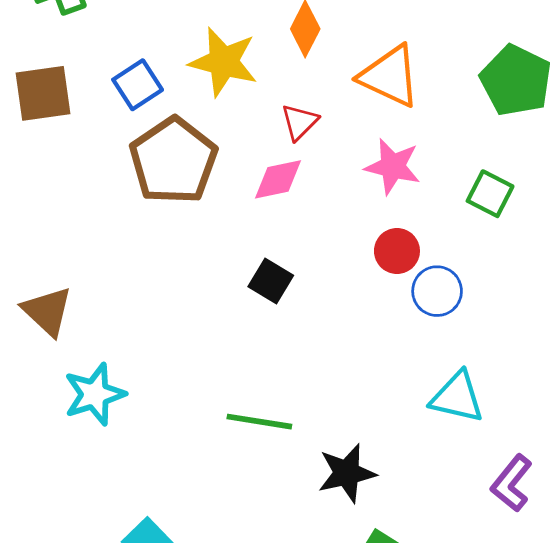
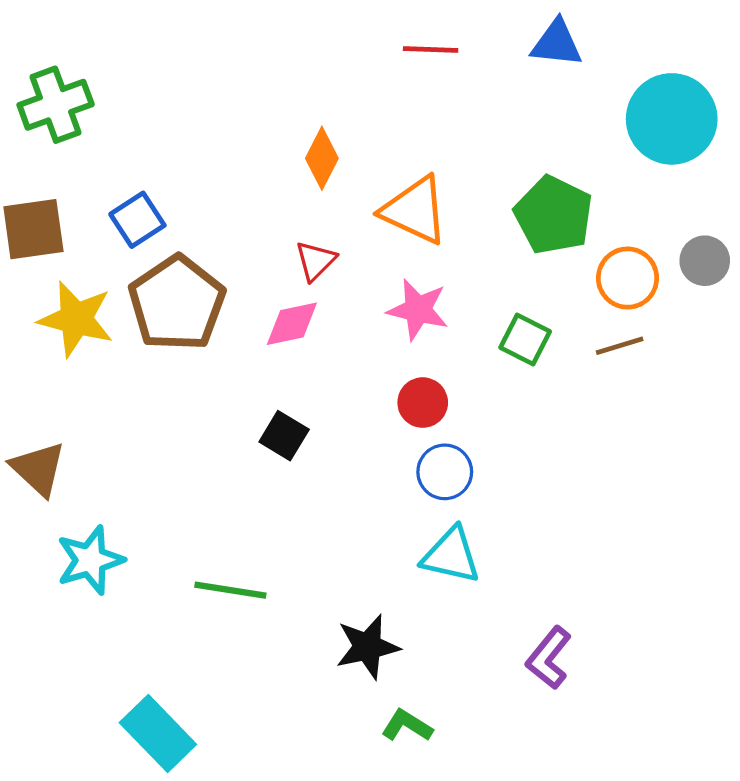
yellow star: (224, 62) -> (76, 319), moved
blue circle: (437, 291) -> (445, 472), moved
cyan triangle: (457, 397) -> (451, 555), moved
green line: (259, 422) -> (230, 590), moved

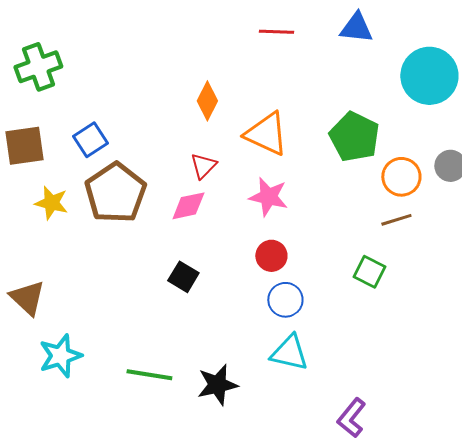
yellow star: (76, 319) -> (51, 203), size x0.7
green square: (525, 340) -> (369, 272), moved
black star: (368, 647) -> (217, 385), moved

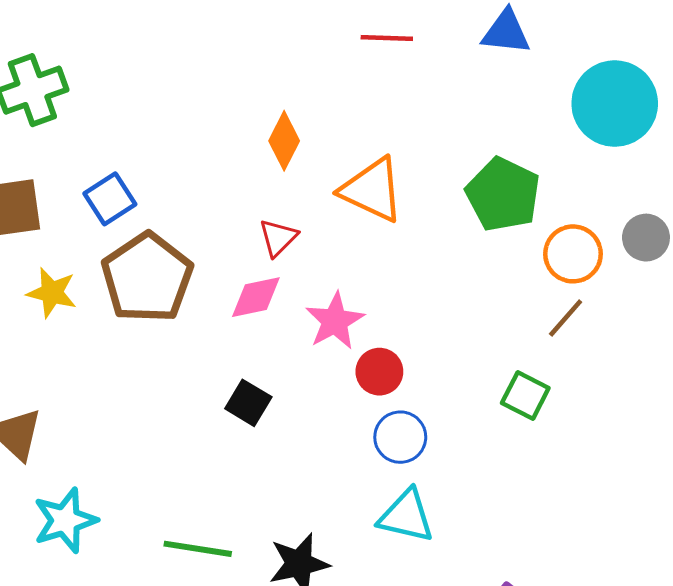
pink star: (268, 197) -> (335, 321), moved, turned 30
brown line: (396, 220) -> (566, 318), turned -32

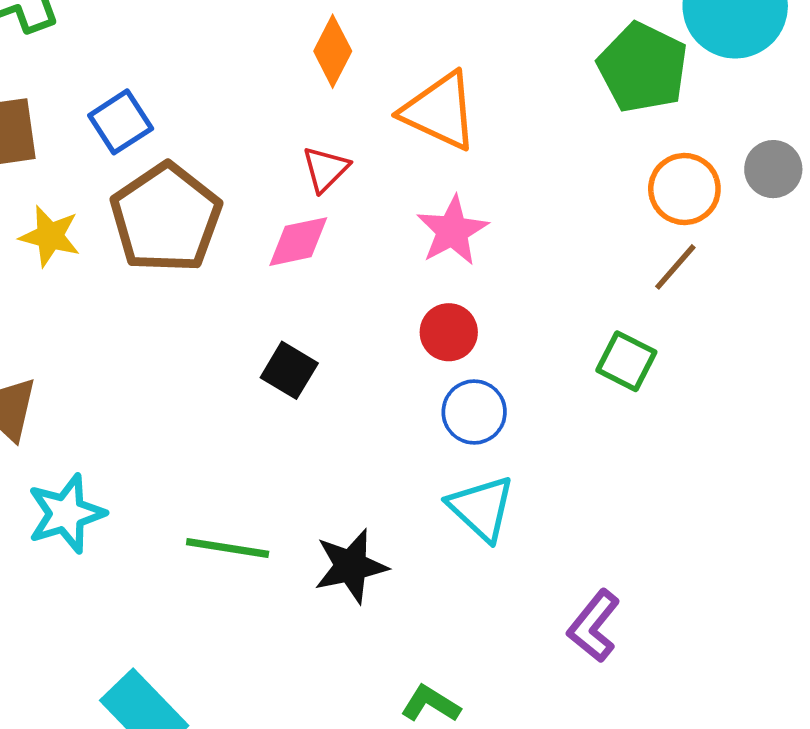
green pentagon: (503, 194) -> (643, 68), moved
pink star: (335, 321) -> (452, 231), moved
cyan triangle: (406, 516) -> (481, 508), turned 30

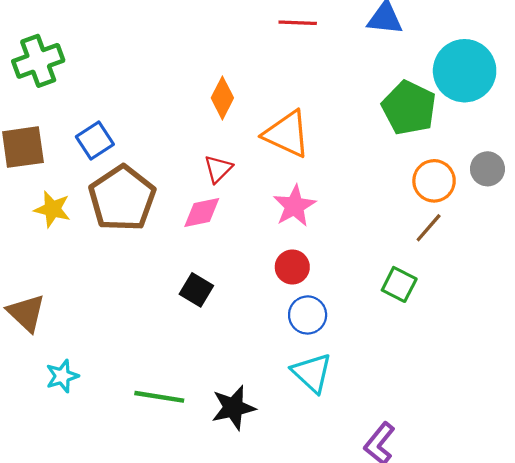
cyan star: (66, 514) -> (62, 376), size x0.7

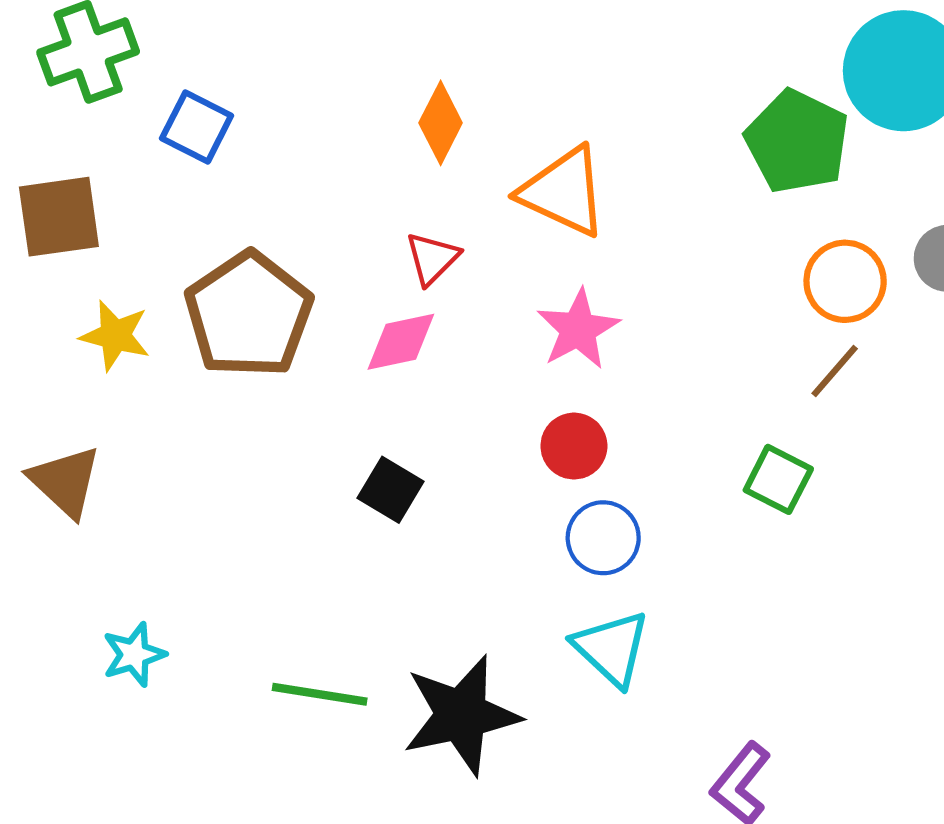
blue square: (95, 141) -> (197, 127), moved, turned -30
brown triangle: (26, 313) -> (65, 481), moved
black star: (233, 408) -> (461, 715), size x1.4

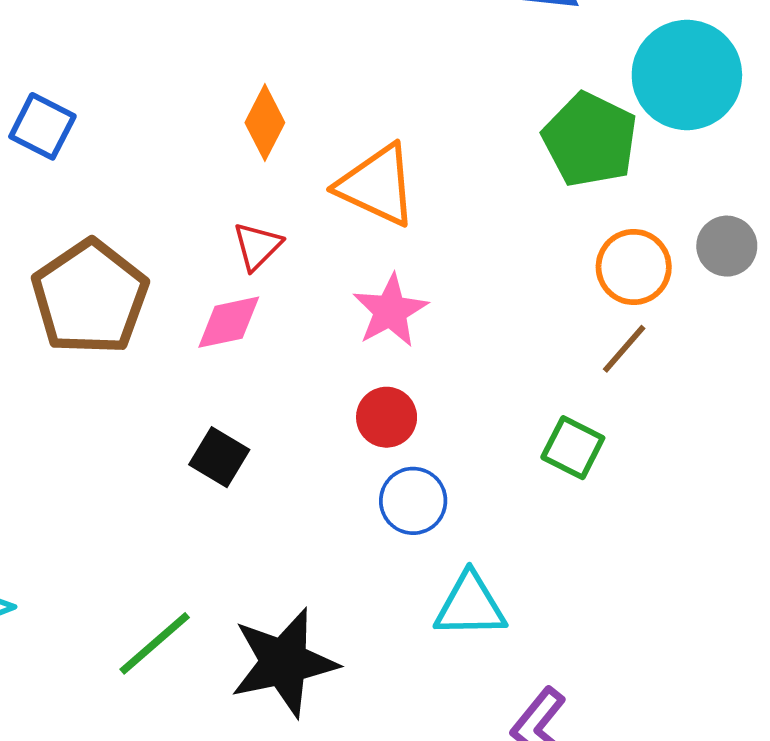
cyan triangle: (612, 648) -> (470, 605), moved, turned -44
green line: (320, 694) -> (155, 643), turned -50

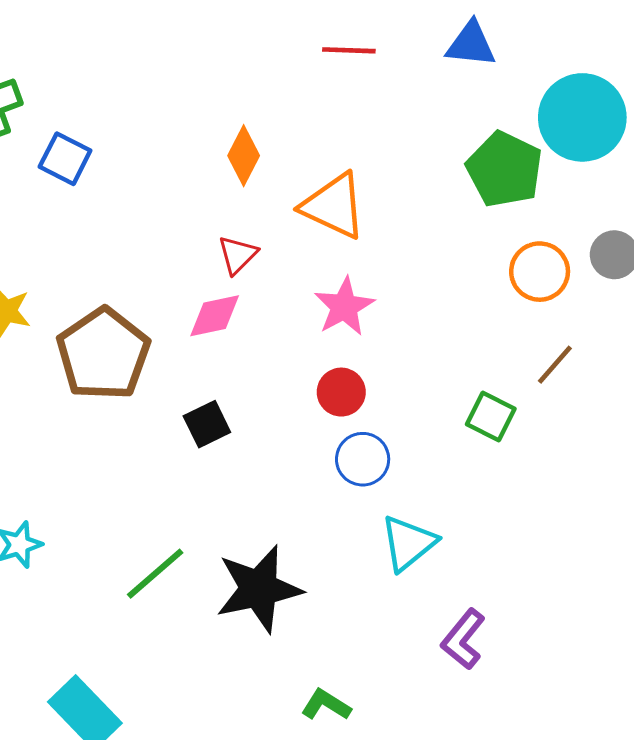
brown pentagon: (90, 297) -> (103, 354), moved
brown line: (624, 349) -> (555, 365), moved
black square: (219, 457) -> (207, 424), turned 33
cyan triangle: (470, 605) -> (408, 543), turned -38

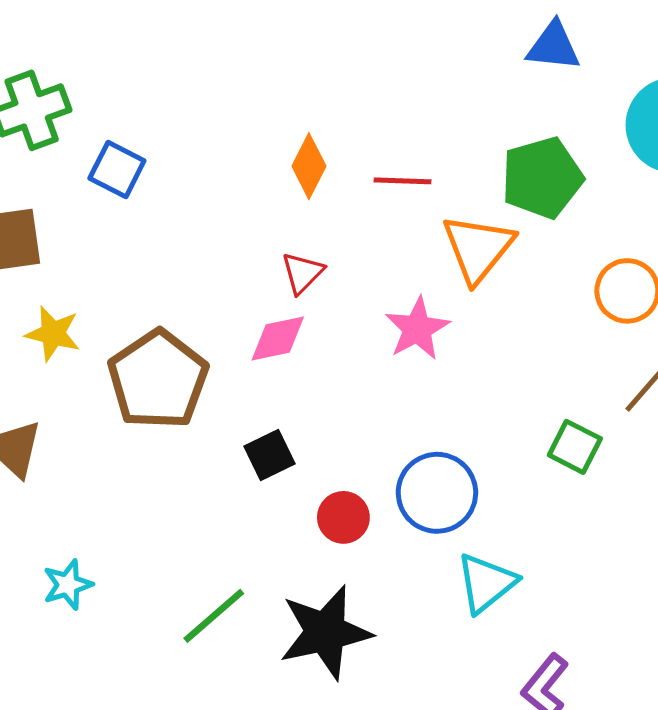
red line: (349, 50) -> (402, 181), moved
green pentagon: (504, 169) -> (542, 178), moved, turned 30
orange triangle: (334, 206) -> (478, 248), moved, turned 44
red circle: (341, 392) -> (343, 517), moved
blue circle: (363, 459) -> (437, 493), size x1.4

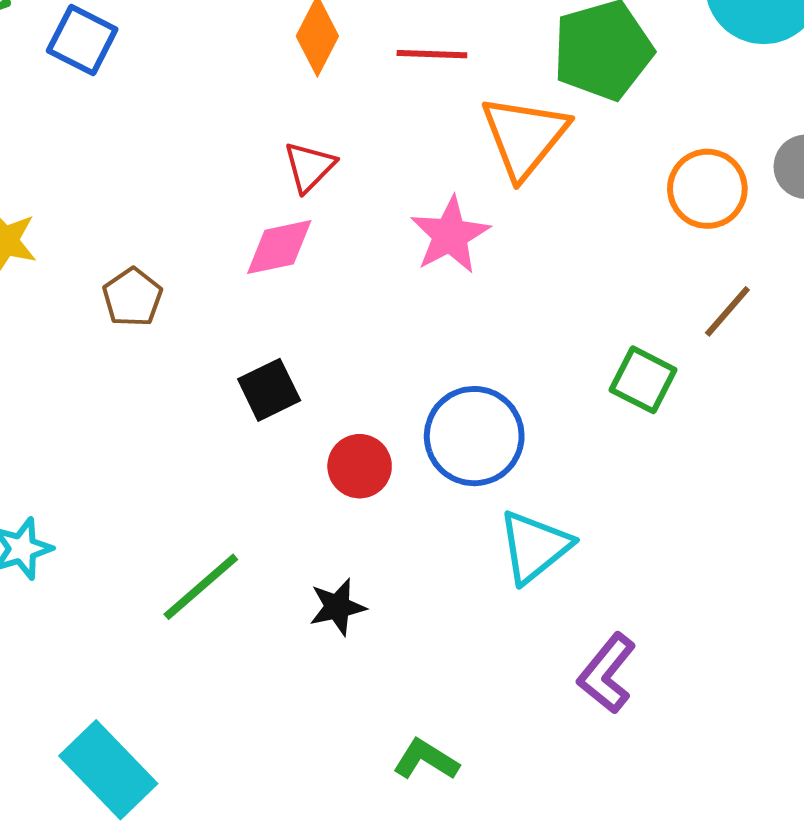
brown pentagon: (158, 380) -> (132, 297), size x0.5
black star: (325, 632) -> (337, 607), size x0.5

